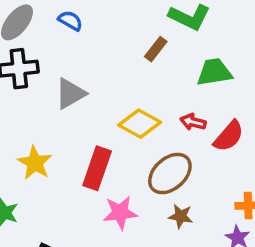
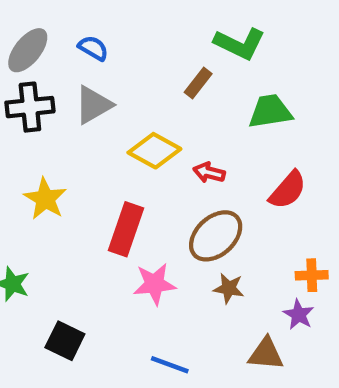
gray triangle: (70, 94) -> (93, 105), moved
red arrow: (193, 122) -> (209, 173), moved
yellow diamond: (140, 124) -> (154, 151), moved
yellow star: (35, 163) -> (45, 199), moved

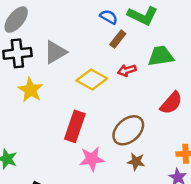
blue semicircle: (93, 48) -> (109, 17), moved
red arrow: (209, 173) -> (127, 70), moved, turned -30
yellow star: (45, 199) -> (30, 90), moved

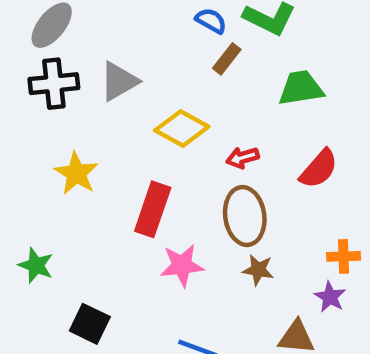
red arrow: (127, 70) -> (242, 158), moved
yellow star: (30, 90) -> (76, 173), moved
brown ellipse: (128, 130) -> (245, 216), turned -56

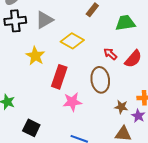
red arrow: (242, 158) -> (110, 54), moved, turned 56
yellow star: (76, 173) -> (35, 56), moved
brown star: (258, 270) -> (121, 107), moved

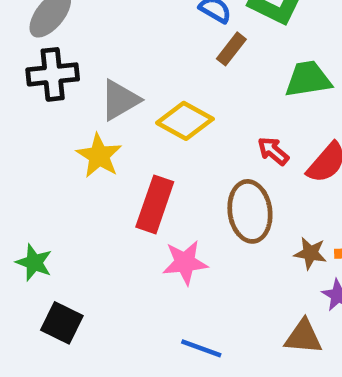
gray triangle: (44, 20) -> (120, 100), moved
brown star: (121, 107) -> (310, 253), moved
black square: (31, 128) -> (62, 323), moved

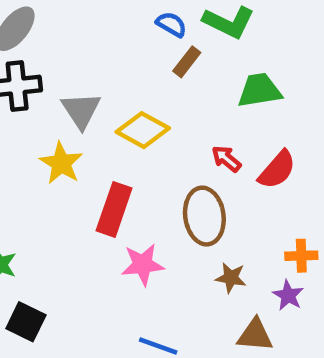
gray triangle: (120, 100) -> (81, 110), turned -33
brown star: (310, 253) -> (231, 278), moved

